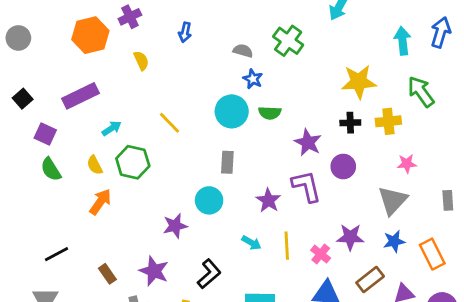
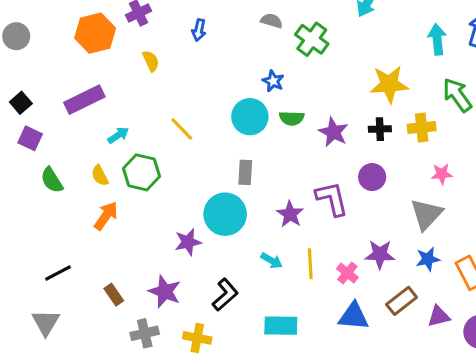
gray semicircle: (243, 51) -> (272, 21), moved
purple square: (45, 134) -> (30, 138), moved
purple star: (308, 142) -> (333, 132), moved
cyan circle: (209, 200) -> (225, 214), size x1.4

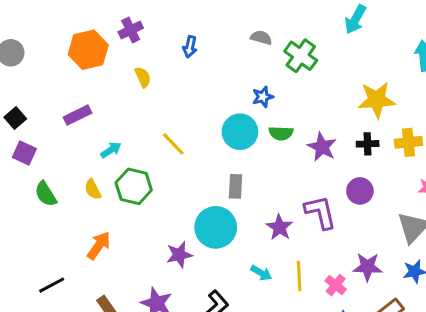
blue star: (273, 81) -> (263, 97), turned 30
purple rectangle: (84, 100) -> (78, 115), size x0.7
orange arrow: (106, 216) -> (99, 246), moved

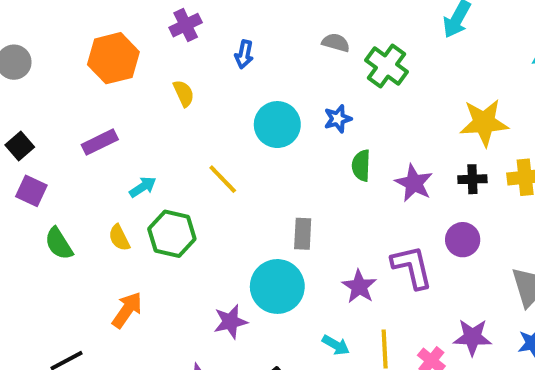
purple cross: (131, 30) -> (186, 25), moved
cyan circle: (240, 132) -> (277, 125), moved
green semicircle: (281, 133) -> (361, 166), turned 90

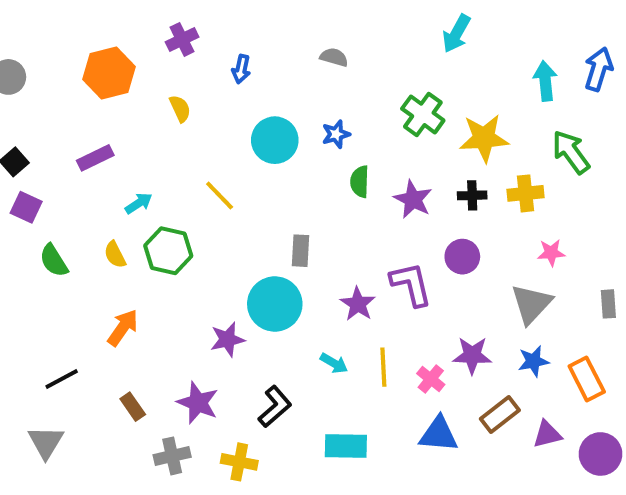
green cross: (387, 66) -> (423, 114), moved

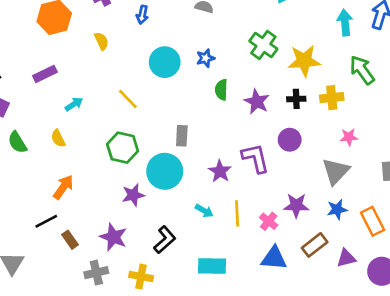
green hexagon: (168, 251) -> (123, 148), moved
black line: (62, 379) -> (46, 221), moved

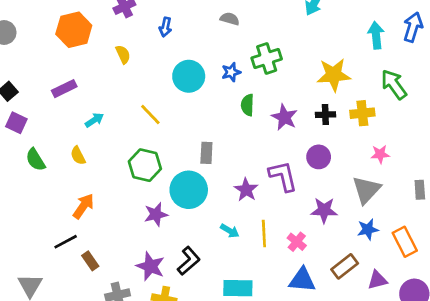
green cross: (263, 45) -> (267, 58), moved, turned 36
purple star: (296, 205) -> (324, 210), moved
purple star: (113, 237) -> (150, 266), moved

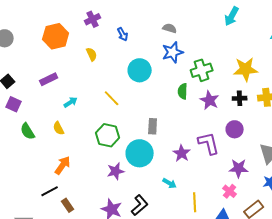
blue arrow: (165, 27) -> (123, 34), turned -40
green cross: (267, 58) -> (202, 70), moved
blue star: (231, 72) -> (173, 52), moved, size x1.5
yellow line: (264, 234) -> (195, 202), moved
pink cross: (297, 242) -> (230, 191), moved

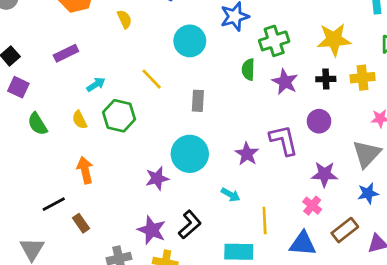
gray rectangle: (153, 126) -> (198, 101), moved
green hexagon: (108, 135) -> (119, 116), moved
orange arrow: (63, 165) -> (85, 170), turned -48
black line: (50, 191) -> (54, 204), moved
brown rectangle: (68, 205) -> (81, 223), moved

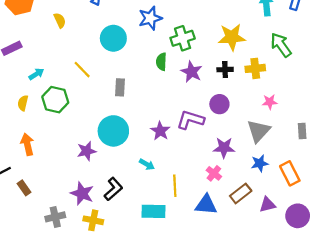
yellow semicircle: (80, 120) -> (23, 103), turned 40
purple L-shape: (284, 140) -> (190, 120), turned -60

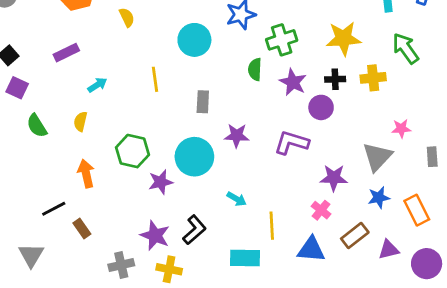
yellow line: (82, 70) -> (155, 79), turned 36
green hexagon: (55, 100) -> (132, 151), moved
pink star: (270, 102) -> (401, 129), moved
purple circle: (219, 104) -> (321, 107), moved
purple star: (160, 131) -> (237, 136), moved, turned -30

